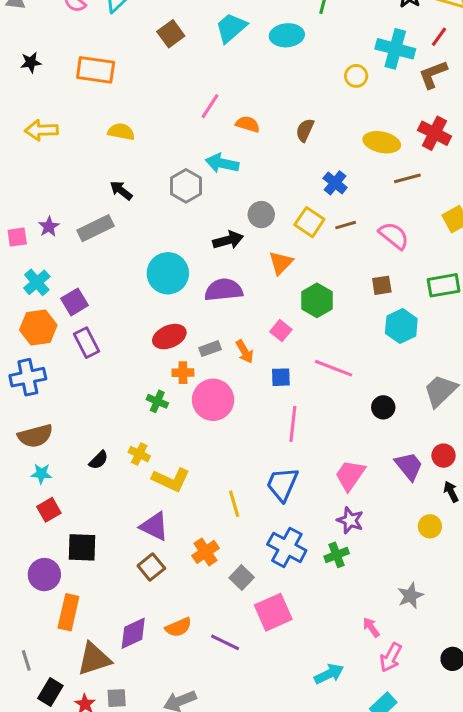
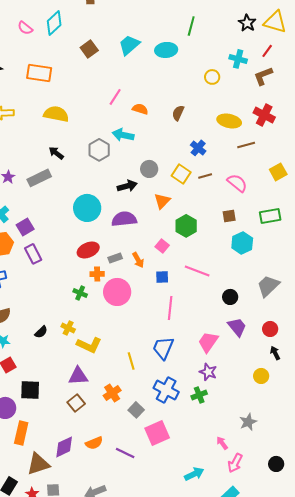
cyan cross: (395, 49) -> (238, 59), size x0.7
yellow semicircle: (121, 132) -> (56, 114), size x1.4
purple trapezoid: (409, 466) -> (237, 327), moved
purple triangle: (154, 526) -> (78, 376), turned -30

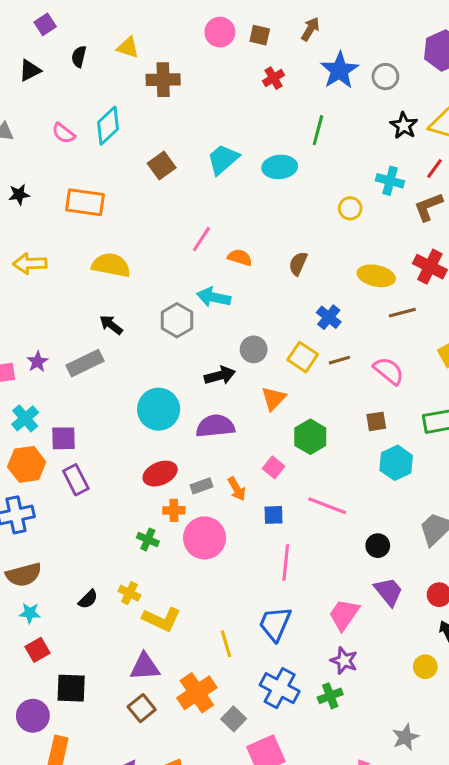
purple square: (25, 227) -> (64, 438), turned 30
orange cross: (112, 393) -> (197, 693), size x1.4

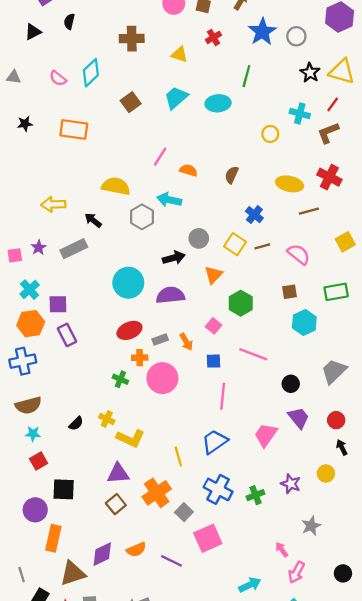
yellow triangle: (128, 47) -> (179, 54), moved
yellow arrow: (30, 264) -> (53, 204), moved
yellow semicircle: (111, 265) -> (116, 186), moved
blue trapezoid: (275, 624) -> (215, 442), turned 32
purple star: (344, 661) -> (291, 484), moved

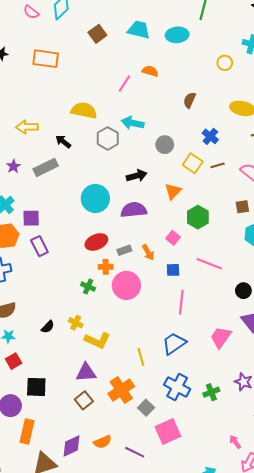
cyan trapezoid: (176, 98) -> (139, 30), turned 55
orange semicircle: (189, 170) -> (150, 71), moved
gray circle: (199, 238) -> (165, 145), moved

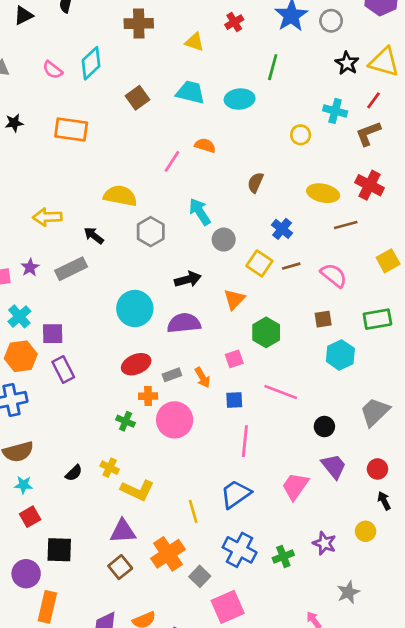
cyan arrow: (133, 123) -> (200, 212), moved, turned 45
pink square: (173, 238) -> (234, 359), turned 32

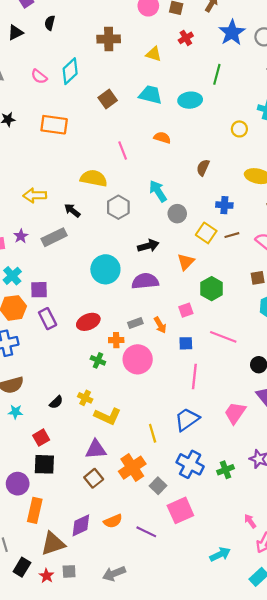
pink line: (172, 161) -> (123, 150), moved, turned -54
blue cross: (282, 229) -> (224, 205), turned -35
red ellipse: (136, 364) -> (88, 322), moved
red square: (30, 517) -> (41, 438), moved

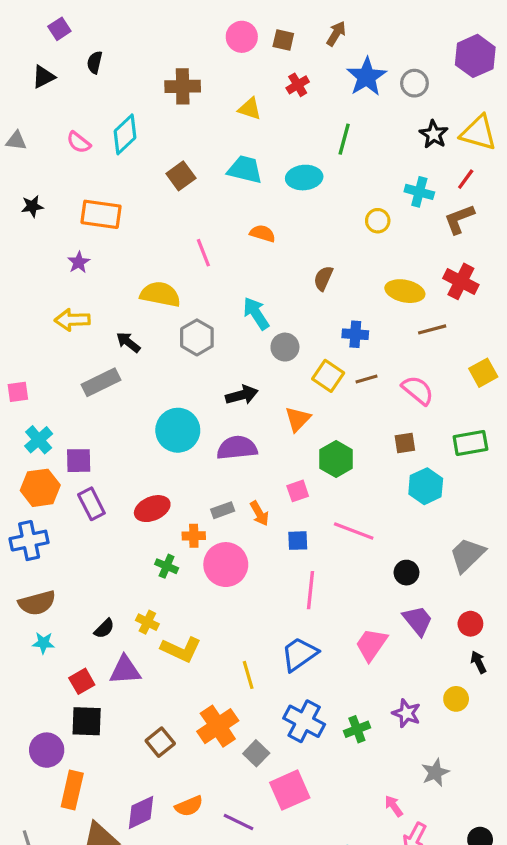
purple star: (21, 236) -> (79, 262), moved
purple triangle: (96, 449) -> (125, 670), moved

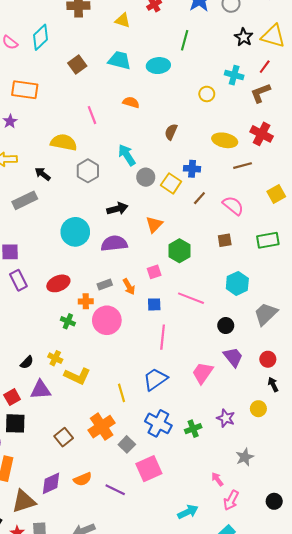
yellow square: (328, 376) -> (171, 183), moved
brown line: (367, 379) -> (199, 198), turned -32
cyan hexagon: (426, 486) -> (237, 283), moved

